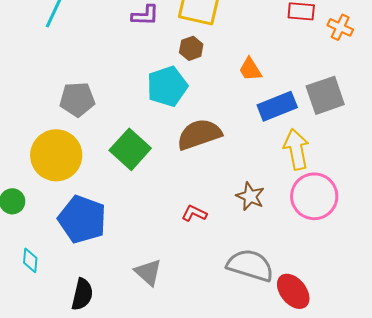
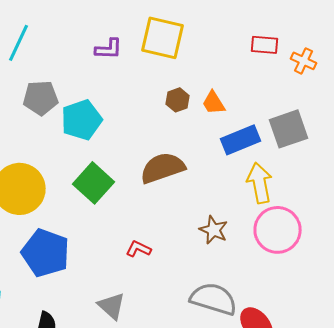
brown hexagon: (191, 48) -> (178, 100), moved
cyan pentagon: (167, 86) -> (82, 120), moved
gray pentagon: (77, 99) -> (41, 98), moved
red L-shape: (194, 213) -> (139, 249), moved

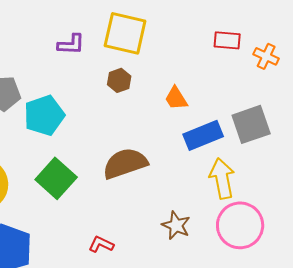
brown hexagon: (178, 100) -> (119, 80), moved

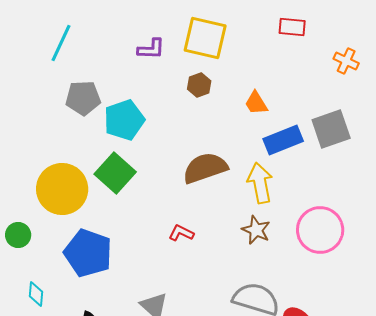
red rectangle: (227, 40) -> (292, 27), moved
green square: (56, 178) -> (115, 173), moved
yellow arrow: (222, 178) -> (260, 183), moved
red L-shape: (101, 244) -> (181, 233), moved

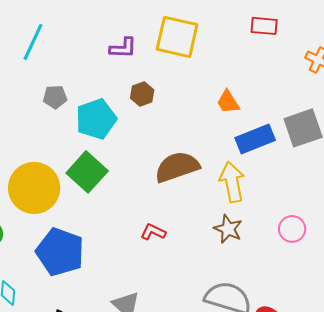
brown hexagon: (199, 85) -> (142, 94), moved
gray pentagon: (83, 98) -> (55, 97), size x0.7
pink circle: (320, 230) -> (292, 229), size x0.6

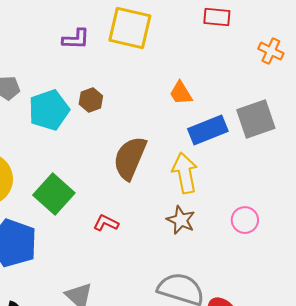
brown hexagon: (142, 94) -> (91, 100), moved
brown semicircle: (177, 167) -> (130, 158), turned -48
green square: (87, 172) -> (54, 194), moved

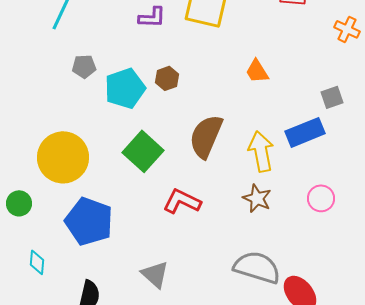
gray square: (256, 119) -> (332, 97), size x0.6
blue rectangle: (208, 130) -> (305, 132), moved
green square: (54, 194) -> (143, 151), moved
red L-shape: (106, 223) -> (182, 201), size x1.5

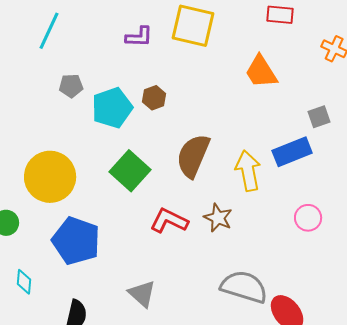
orange trapezoid: (257, 71) -> (261, 72), moved, size x1.4
brown star: (257, 198) -> (218, 218), moved

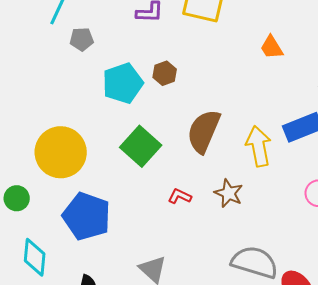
orange trapezoid: (261, 72) -> (272, 47), size x0.7
gray pentagon: (71, 86) -> (82, 39), moved
red L-shape: (169, 221) -> (180, 196), size x0.6
cyan diamond: (24, 282) -> (35, 257), size x1.5

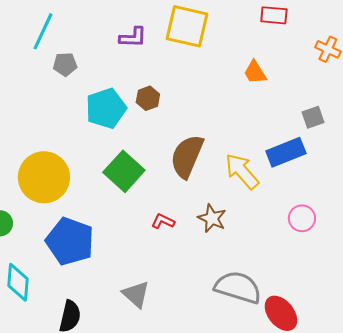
yellow arrow: (259, 146) -> (242, 171), turned -30

